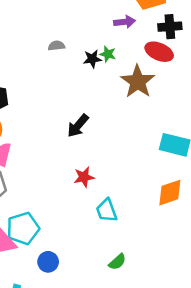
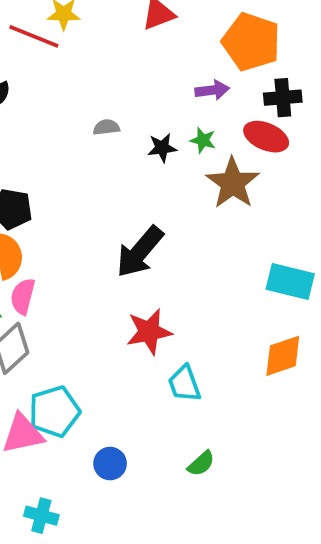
green star: (108, 54) -> (203, 140), moved
black arrow: (78, 126) -> (140, 252), size x1.4
red star: (84, 177) -> (149, 332), size x1.4
blue circle: (48, 262) -> (110, 464), moved

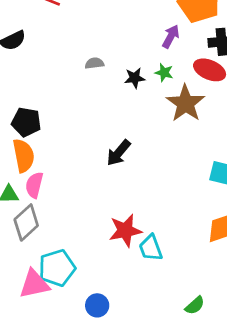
purple arrow: (212, 90) -> (171, 36), turned -55
black arrow: (140, 252) -> (119, 153), size x0.7
red star: (149, 332) -> (125, 230), moved
green semicircle: (201, 464) -> (195, 305), moved

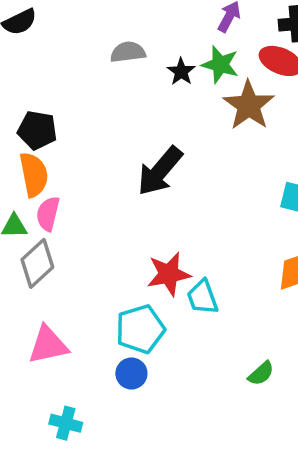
gray semicircle: (94, 63) -> (128, 52), size x1.4
green star: (164, 73) -> (220, 65), size x1.5
black star: (135, 78) -> (181, 72), turned -30
black arrow: (119, 153) -> (160, 171), size x1.4
cyan pentagon: (57, 268) -> (140, 329), moved

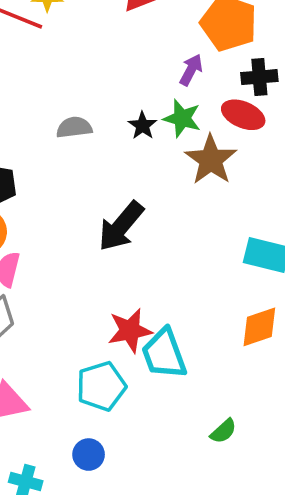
gray semicircle: (128, 52) -> (74, 127), moved
cyan trapezoid: (202, 297) -> (164, 354), size x1.4
blue circle: (131, 373) -> (89, 455), moved

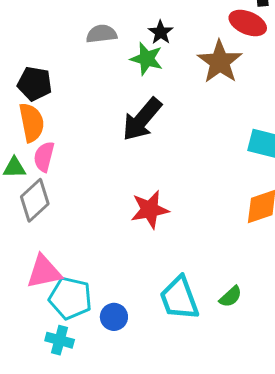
green star: (182, 118) -> (147, 59), moved
cyan trapezoid: (164, 354) -> (179, 298), moved
cyan pentagon: (101, 386) -> (70, 298), moved, turned 30

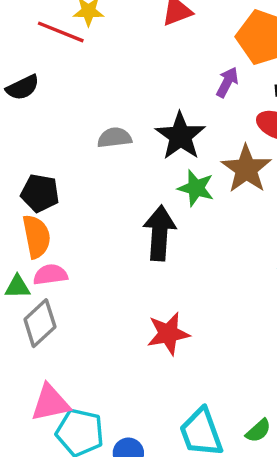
black star: (161, 32) -> (180, 136), size x1.8
green star: (147, 59) -> (196, 188), moved
black arrow: (142, 119) -> (160, 233), turned 144
pink semicircle: (44, 157) -> (50, 275), turned 68

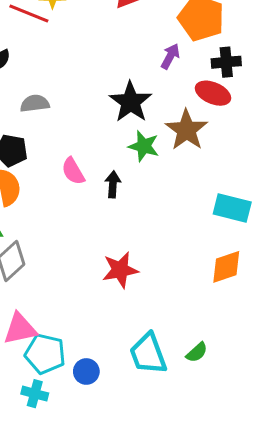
gray semicircle: (114, 138) -> (35, 103), moved
black arrow: (160, 233) -> (113, 184), size x0.6
pink semicircle: (50, 275) -> (73, 171), moved, turned -112

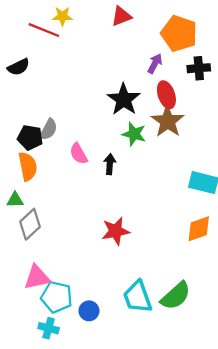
red ellipse: (213, 93) -> (166, 95), moved, turned 48
gray semicircle: (35, 103) -> (49, 129), moved, turned 125
green semicircle: (197, 352) -> (176, 296), size x1.8

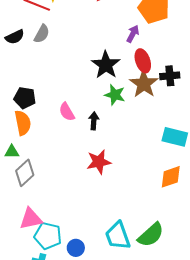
black cross: (199, 68) -> (170, 76), moved
gray semicircle: (49, 129) -> (42, 34), moved
red star: (116, 231) -> (99, 162), moved

